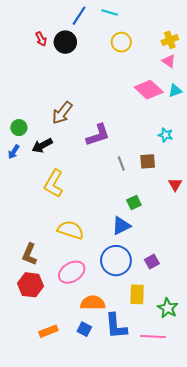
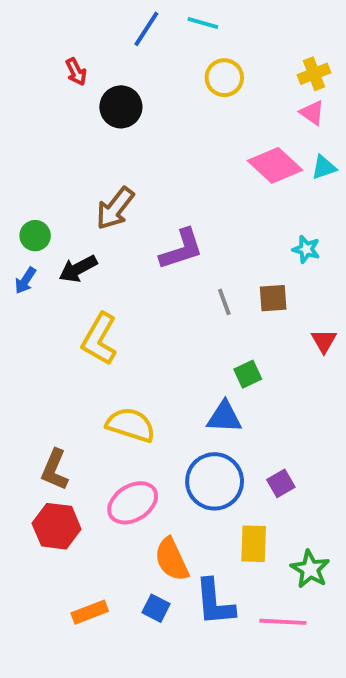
black circle: (65, 42) -> (121, 107), moved
blue triangle: (121, 226) -> (224, 417), turned 30
orange semicircle: (93, 303) -> (172, 559), turned -115

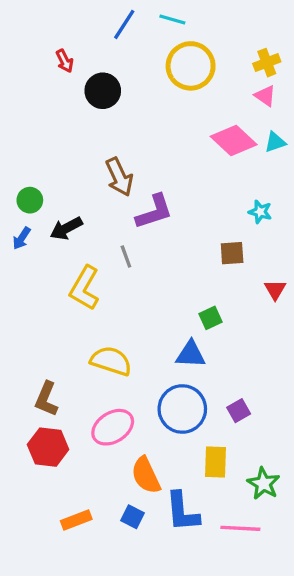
yellow circle: (224, 78) -> (191, 66), size x1.5
brown arrow: (115, 208) -> (119, 177), moved, turned -63
gray line: (224, 302) -> (126, 257), moved

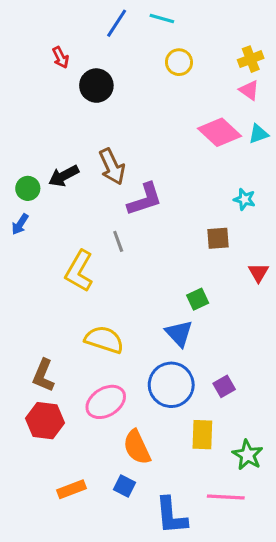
yellow circle: (191, 66) -> (179, 62), size x0.6
black arrow: (66, 228) -> (64, 176), moved
blue triangle: (191, 354) -> (179, 333), turned 44
blue L-shape: (182, 512) -> (171, 516), moved

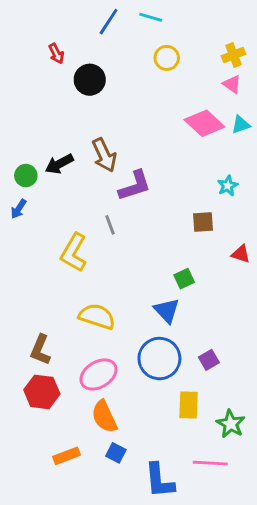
cyan star: (244, 199) -> (228, 186), turned 30
red triangle: (258, 273) -> (241, 254), turned -42
orange semicircle: (137, 447) -> (104, 417), moved

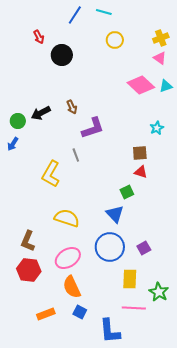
brown arrow: (104, 155) -> (72, 107), size x0.6
red triangle: (241, 254) -> (141, 172), moved
pink line: (210, 463) -> (134, 308), moved

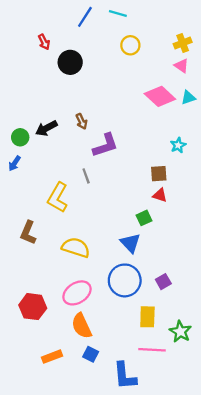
brown L-shape: (28, 241) -> (28, 233), moved

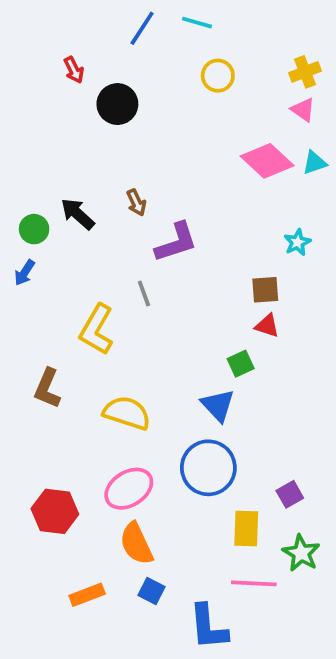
black arrow: (46, 128) -> (78, 214), turned 70
purple square: (163, 282) -> (290, 494), moved

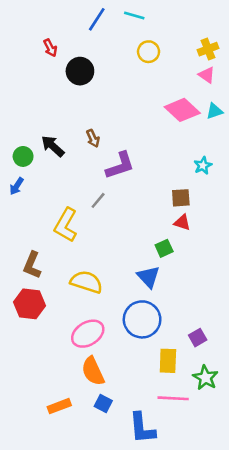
gray line: (144, 294) -> (98, 200), turned 60
red hexagon: (55, 511) -> (30, 304), moved

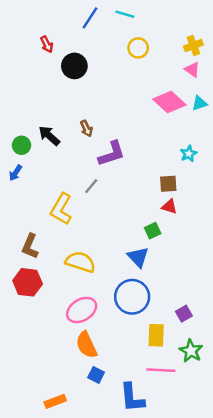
orange rectangle: (59, 406) -> (55, 401), moved

